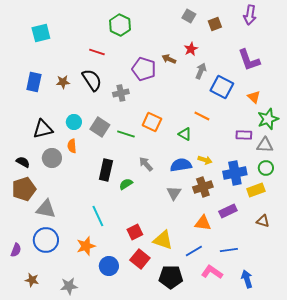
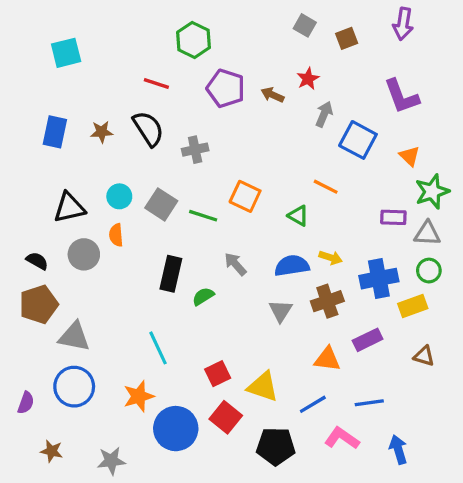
purple pentagon: (144, 69) -> (226, 88), moved
blue circle: (109, 266) -> (176, 429), size x1.4

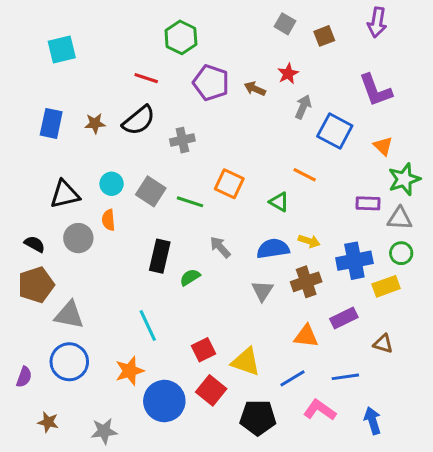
black semicircle: (148, 129) -> (139, 120), turned 84
brown triangle: (424, 356) -> (383, 344), moved

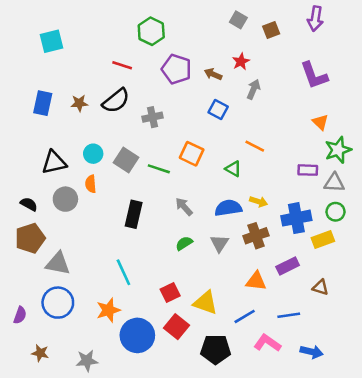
blue square: (335, 131) -> (218, 109), moved, size x0.7
green semicircle: (190, 277) -> (184, 243), moved
blue arrow: (373, 421) -> (312, 352), turned 120

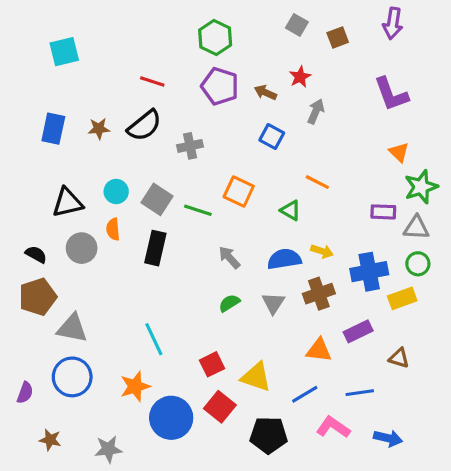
green hexagon: (151, 31) -> (215, 38), moved
black rectangle: (134, 214) -> (155, 248), moved

